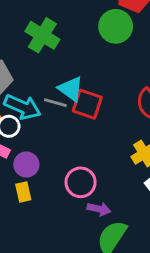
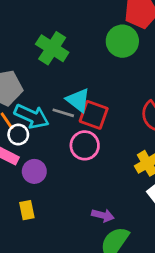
pink circle: (81, 182) -> (85, 145), moved
yellow rectangle: (23, 192) -> (27, 210), moved

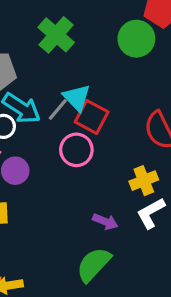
gray line: (63, 113) -> (58, 110), turned -75
purple arrow: (103, 215) -> (105, 222), moved

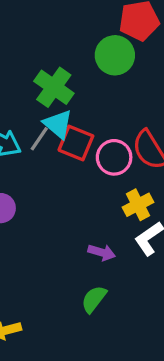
green cross: (56, 35) -> (54, 87), moved
pink circle: (76, 150) -> (114, 157), moved
green semicircle: (94, 264) -> (94, 299), size x0.7

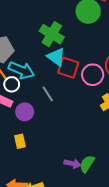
gray line: (39, 139) -> (48, 94), moved, turned -63
purple arrow: (102, 252) -> (72, 164), moved

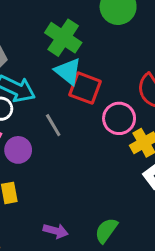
pink circle: (93, 75) -> (119, 118), moved
purple arrow: (72, 164) -> (56, 231), moved

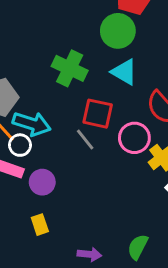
cyan triangle: (68, 71) -> (124, 72), moved
gray line: (53, 125) -> (85, 139), moved

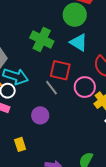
purple circle: (42, 182) -> (40, 115), moved

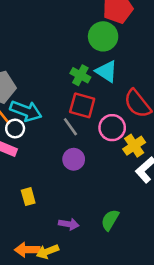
green cross: (42, 39) -> (80, 75), moved, size x0.7
purple circle: (40, 115) -> (74, 159), moved

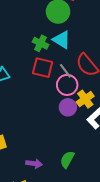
gray line: (70, 127) -> (65, 71), moved
purple circle: (74, 159) -> (68, 107), moved

